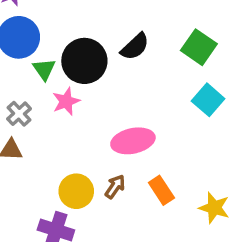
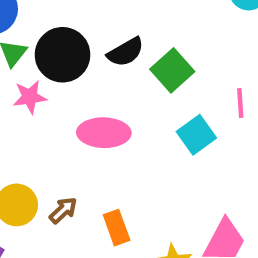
green square: (199, 47) -> (172, 70), moved
pink ellipse: (133, 141) -> (104, 133), moved

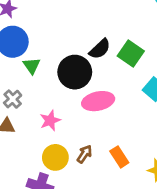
black circle: (63, 55) -> (75, 72), moved
pink star: (30, 97) -> (50, 120), moved

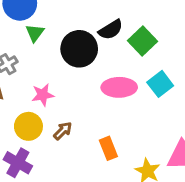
pink ellipse: (98, 101) -> (119, 87), moved
brown arrow: (84, 154) -> (63, 131), moved
yellow circle: (55, 157) -> (28, 126), moved

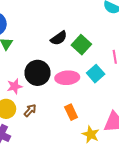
black circle: (79, 49) -> (38, 73), moved
orange rectangle: (108, 148) -> (71, 112), moved

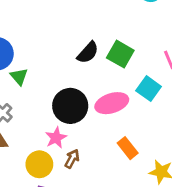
pink star: (15, 86) -> (56, 138), moved

